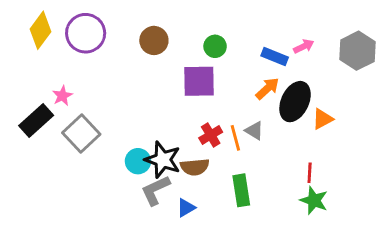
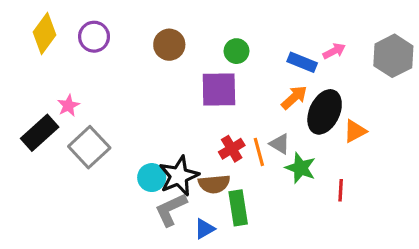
purple circle: (86, 33) -> (94, 37), size x0.7
black star: (163, 160) -> (179, 176), turned 30
green rectangle: (241, 190) -> (238, 208), moved
green star: (314, 200) -> (301, 168), moved

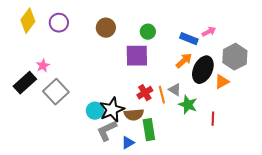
gray hexagon: (393, 56) -> (235, 57), moved

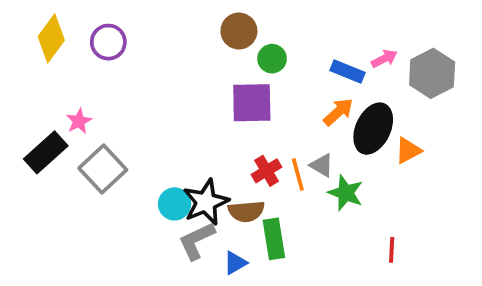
brown circle: (106, 28) -> (239, 31), moved
gray hexagon: (235, 57) -> (432, 73), moved
red line: (213, 119) -> (392, 250), moved

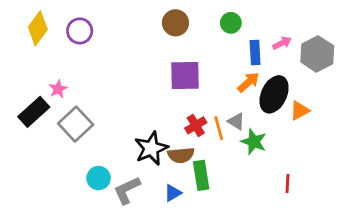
green circle: (272, 59) -> (231, 23), moved
blue rectangle: (347, 71) -> (255, 53), turned 65
cyan circle: (175, 204) -> (99, 178), moved
gray L-shape: (197, 241) -> (127, 190), moved

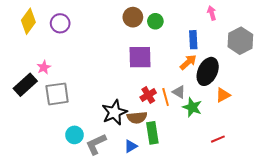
green circle: (231, 23) -> (155, 21), moved
pink arrow: (282, 43) -> (212, 13), moved, turned -80
orange triangle: (300, 111) -> (223, 95), moved
gray square: (76, 124) -> (57, 94), turned 35
red line: (288, 183) -> (218, 139), turned 64

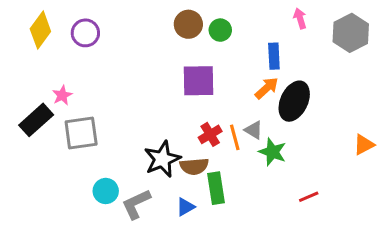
gray hexagon: (240, 41) -> (351, 33), moved
orange triangle: (223, 95) -> (364, 145), moved

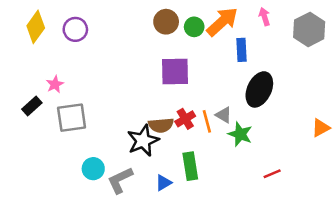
orange arrow: (267, 88) -> (222, 22), moved, size x1.5
black rectangle: (36, 120) -> (32, 106), size x0.7
brown semicircle: (194, 166) -> (161, 125), moved

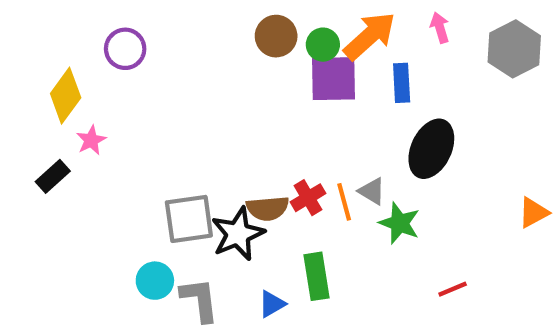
yellow diamond: (36, 27) -> (66, 96), moved
purple square: (175, 72) -> (334, 79), moved
gray square: (72, 118) -> (189, 219), moved
gray L-shape: (120, 180) -> (200, 300), turned 108

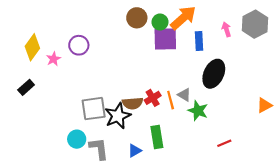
pink arrow: (440, 28) -> (226, 29), moved
purple circle: (125, 49) -> (79, 45), moved
pink star: (91, 140) -> (53, 59), moved

